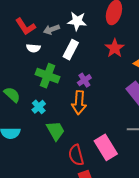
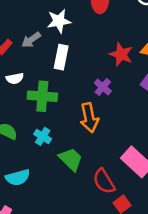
white semicircle: (33, 48) -> (15, 78), moved
red star: (115, 48) -> (121, 54), moved
purple cross: (84, 80) -> (103, 87), moved

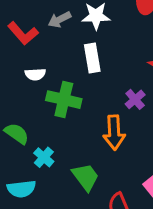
gray arrow: (31, 40) -> (60, 20), moved
white rectangle: (61, 57) -> (92, 58), turned -30
cyan cross: (43, 136) -> (44, 157), moved

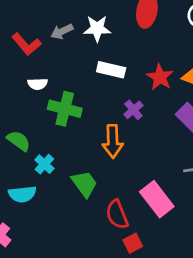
white rectangle: (92, 58) -> (111, 70), moved, turned -68

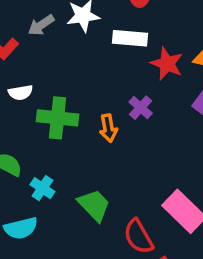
white rectangle: (111, 70) -> (130, 38), moved
orange arrow: (113, 141) -> (108, 128), moved, size x0.7

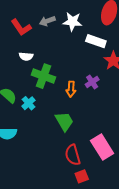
cyan cross: (42, 188) -> (29, 103), moved
green trapezoid: (94, 205) -> (64, 121), moved

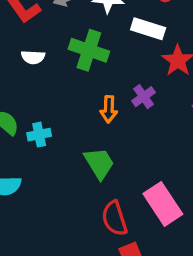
green cross: (43, 76) -> (89, 50), moved
cyan cross: (29, 103) -> (39, 135), turned 32

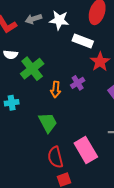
green cross: (89, 50) -> (32, 69), moved, turned 30

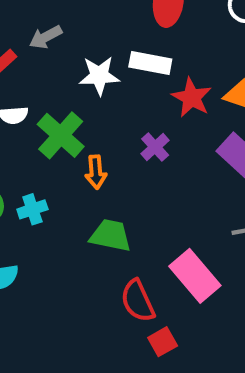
white star: (59, 20) -> (99, 76), moved
orange arrow: (56, 89) -> (96, 172), moved
green trapezoid: (48, 123) -> (111, 235), turned -40

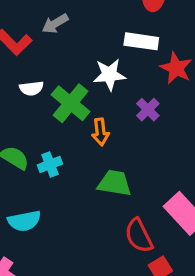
white star: (99, 76) -> (109, 75), moved

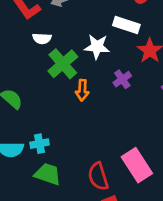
white semicircle: (31, 88) -> (42, 38), moved
cyan cross: (50, 164) -> (39, 144), moved
green trapezoid: (115, 183) -> (48, 174), moved

